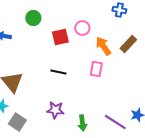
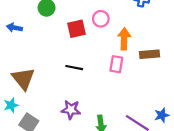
brown rectangle: (128, 44) -> (150, 54), moved, turned 42
orange arrow: (103, 46) -> (124, 39), turned 36

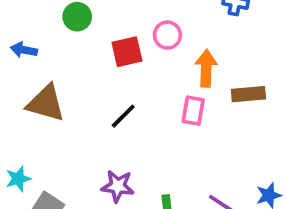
black line: (74, 68) -> (123, 116), turned -56
brown triangle: (23, 79) -> (46, 103), moved, turned -35

